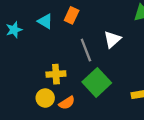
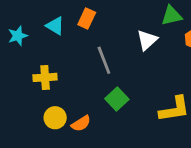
white triangle: (112, 39) -> (147, 40), moved
yellow cross: (56, 74) -> (45, 77), moved
green square: (97, 82) -> (117, 99), size x0.7

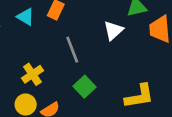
yellow cross: (45, 77) -> (32, 74), moved, turned -30

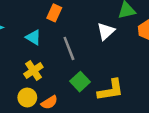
cyan triangle: (26, 17) -> (33, 37), moved
yellow L-shape: (139, 96) -> (111, 90), moved

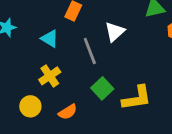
white triangle: (106, 31) -> (115, 32), moved
yellow circle: (27, 97) -> (30, 106), moved

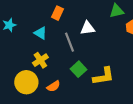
white triangle: (115, 32) -> (88, 28), turned 35
yellow circle: (30, 106) -> (26, 82), size x1.5

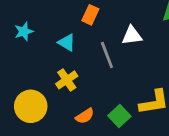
green square: (79, 69) -> (119, 116), moved
yellow circle: (26, 82) -> (31, 106), moved

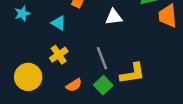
gray line: (107, 55) -> (102, 58), moved

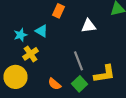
cyan star: (22, 14) -> (20, 35), moved
yellow cross: (59, 55) -> (30, 54), moved
orange semicircle: (74, 85) -> (54, 84), turned 72

